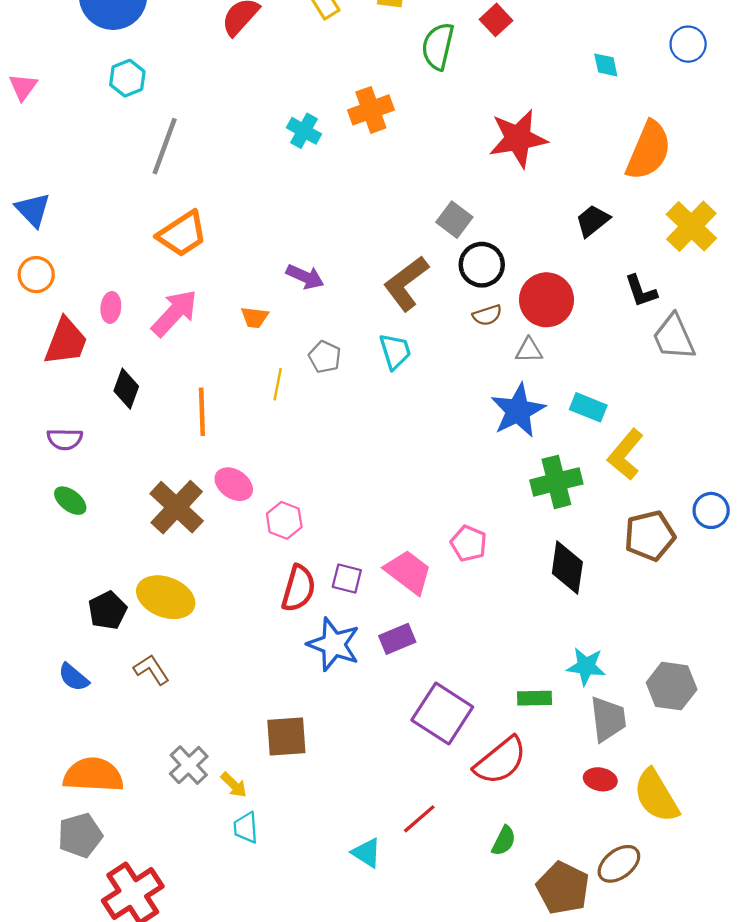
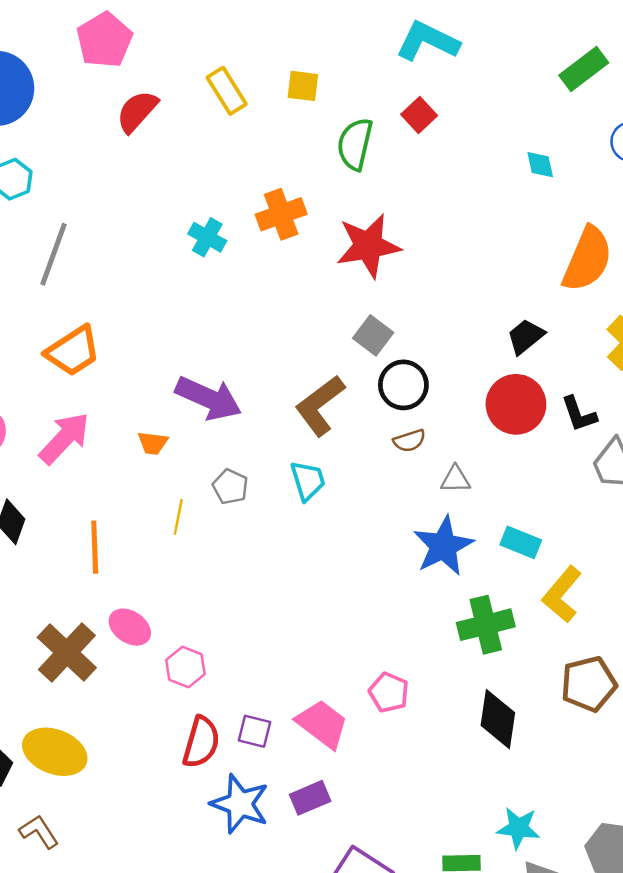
red star: (518, 138) -> (368, 246), moved
purple arrow: (305, 277) -> (208, 398), size x1.6
red circle: (547, 300) -> (516, 404), moved

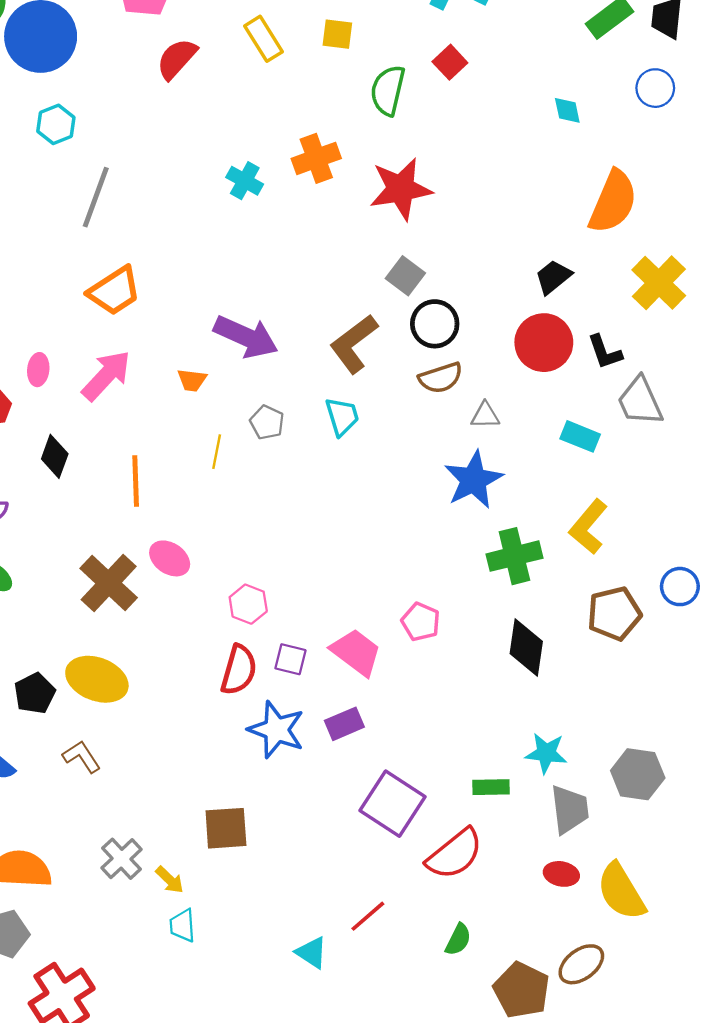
brown semicircle: (409, 441) -> (441, 378), size x1.4
cyan rectangle: (521, 542) -> (580, 436), moved
pink hexagon: (185, 667) -> (248, 604), moved

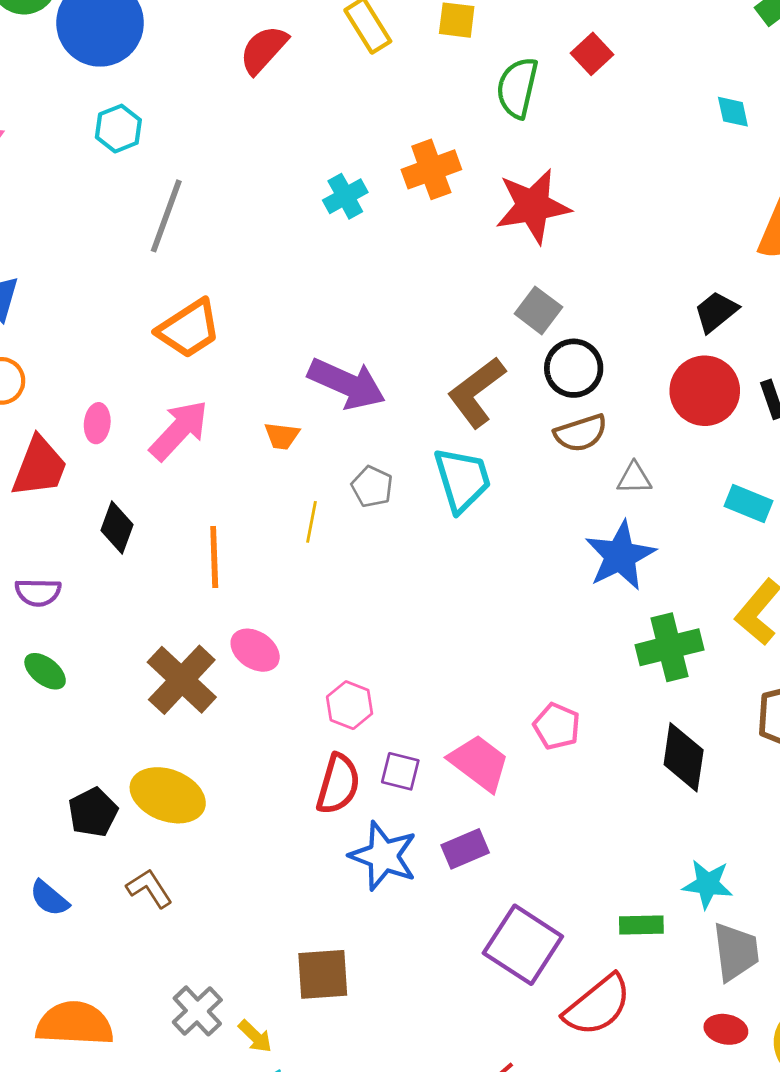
cyan cross: (245, 181) -> (345, 196), turned 32
cyan trapezoid: (342, 416) -> (462, 480), size x1.4

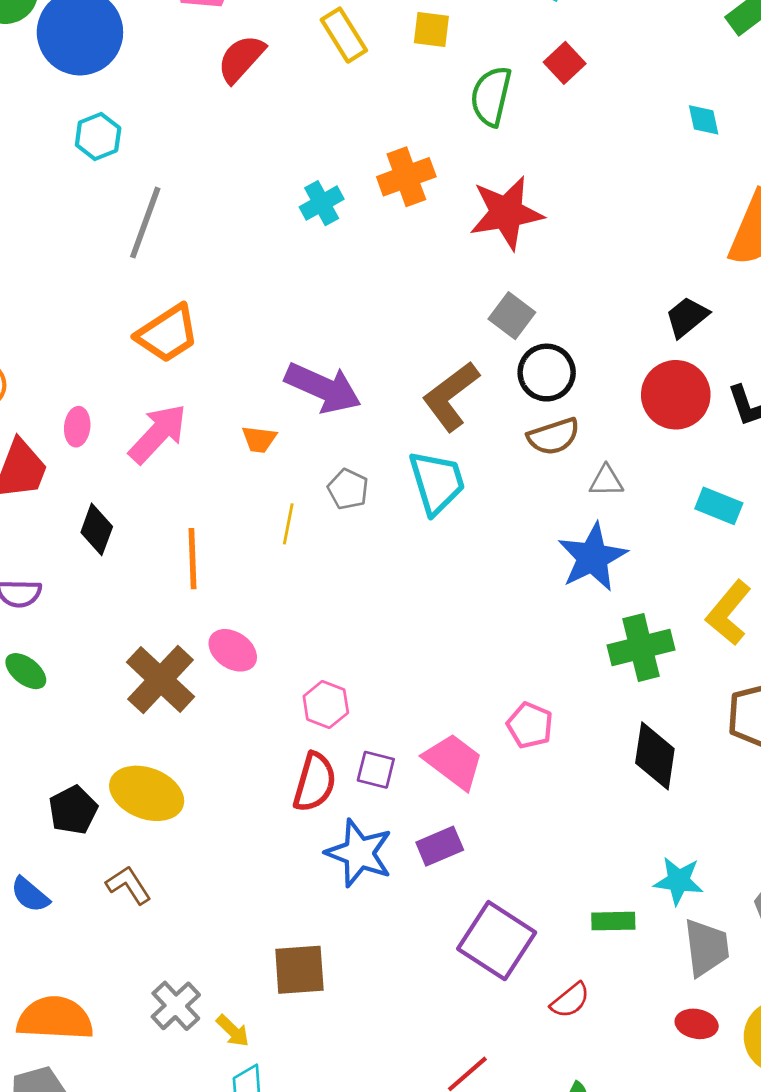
red semicircle: (598, 1005) -> (570, 1000), size x0.6

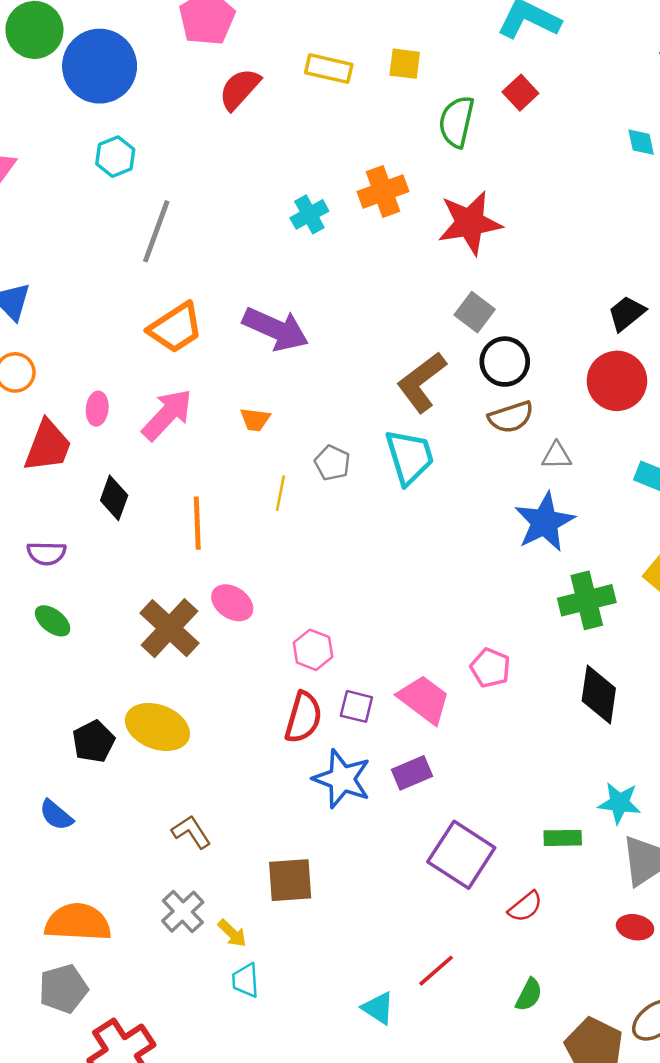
yellow rectangle: (344, 35) -> (329, 69), turned -45
purple arrow: (323, 388) -> (276, 329), moved
brown L-shape: (129, 885) -> (191, 832), moved

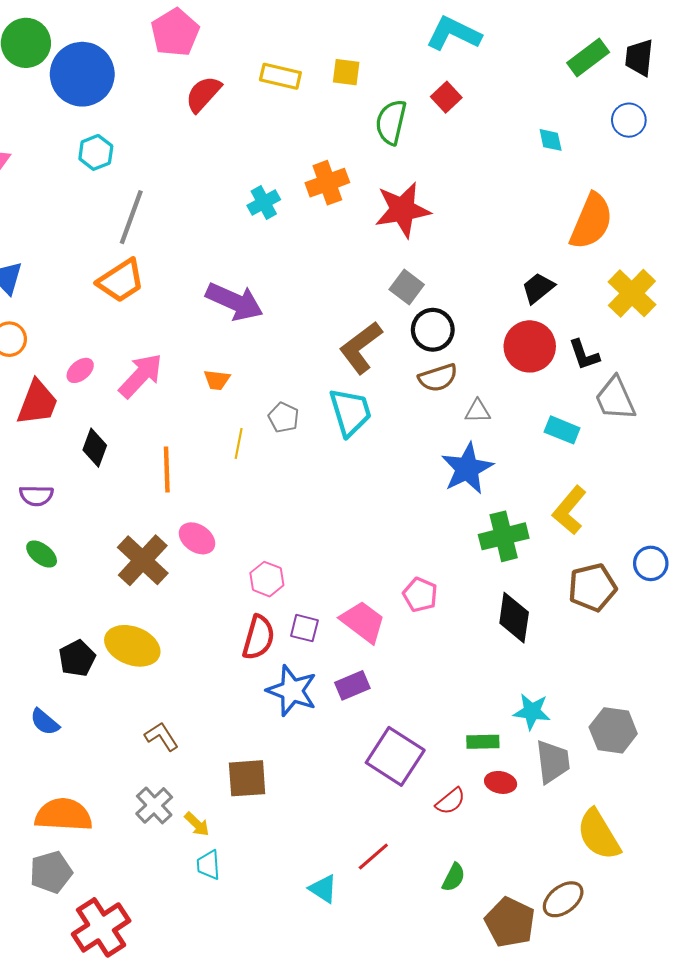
orange trapezoid: (176, 328) -> (121, 281), moved
pink ellipse: (97, 409) -> (80, 370), turned 44
red ellipse: (635, 927) -> (501, 782), moved

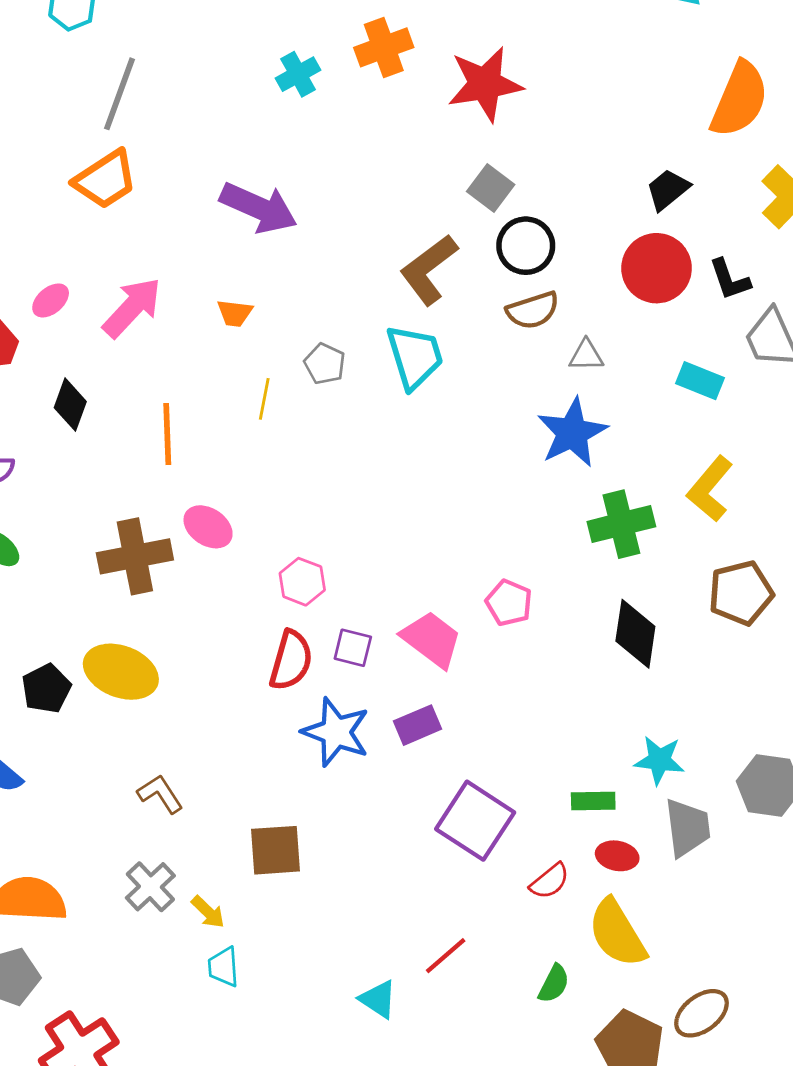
brown cross: (143, 560) -> (135, 556), turned 36
yellow semicircle: (599, 835) -> (617, 933), moved

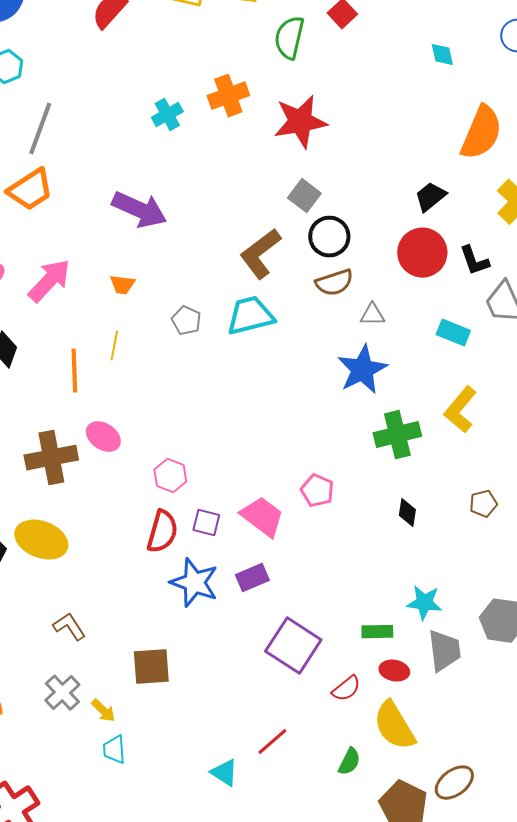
cyan trapezoid: (415, 357) -> (250, 316), turned -87
yellow line: (264, 399) -> (114, 346), moved
brown pentagon: (741, 593) -> (483, 504), moved, size x0.6
black diamond: (635, 634) -> (407, 513), size x0.6

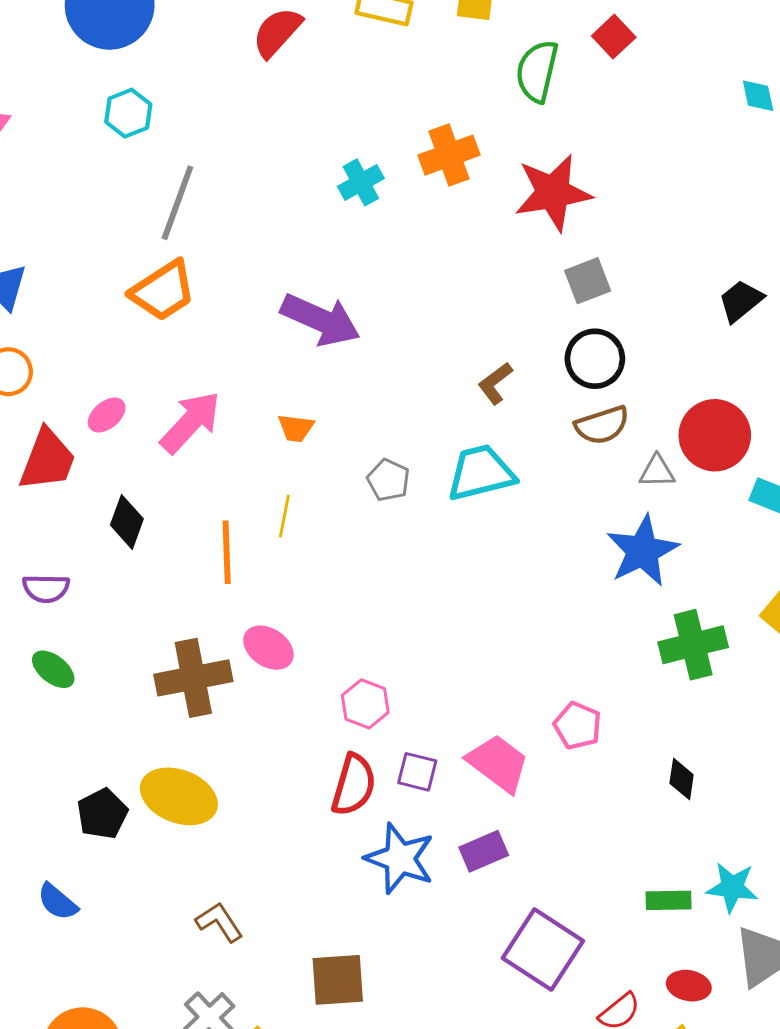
gray square: (304, 196) -> (588, 281), moved, turned 32
red circle: (422, 253) -> (715, 435), moved
brown L-shape: (260, 254) -> (495, 383), size x0.6
black diamond: (407, 513) -> (682, 779), moved
green rectangle: (377, 632) -> (669, 900), moved

